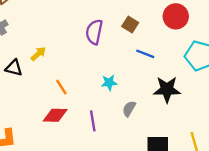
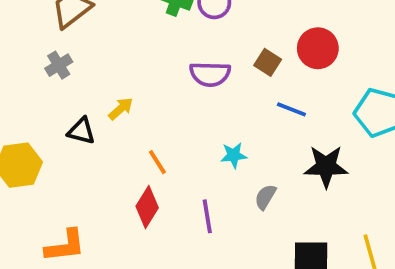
red circle: (176, 16) -> (318, 48), moved
purple semicircle: (94, 32) -> (210, 74), turned -100
red diamond: (55, 115) -> (147, 207), turned -60

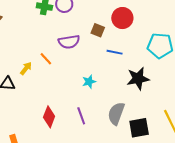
orange line: (157, 162) -> (46, 59), moved
gray semicircle: (265, 197) -> (116, 114), moved, size x1.6

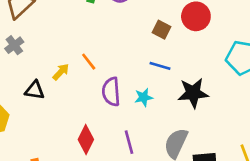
purple semicircle: (69, 42) -> (111, 92), moved, turned 90
blue line: (115, 52) -> (160, 66), moved
black star: (138, 79) -> (193, 93), moved

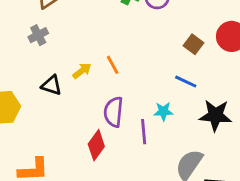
purple semicircle: (111, 92) -> (113, 112), moved
purple line: (129, 142) -> (144, 132), moved

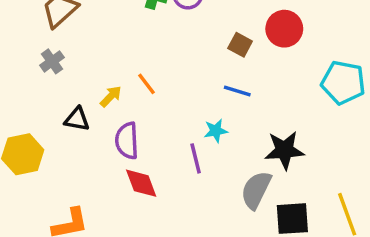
purple semicircle: (113, 112) -> (127, 141), moved
black star: (215, 115) -> (284, 150), moved
red diamond: (96, 145) -> (141, 183), turned -48

